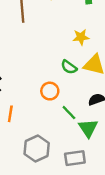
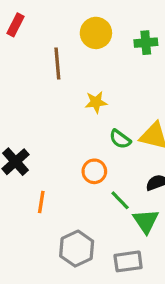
yellow star: (81, 37) -> (96, 102), moved

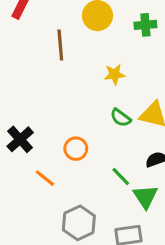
yellow star: (96, 102) -> (114, 74), moved
orange circle: (94, 171) -> (76, 149), moved
orange line: (41, 202) -> (45, 178), turned -60

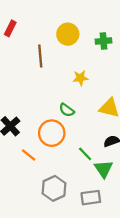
green semicircle: (121, 118) -> (67, 110), moved
orange circle: (76, 149) -> (52, 133), size x1.5

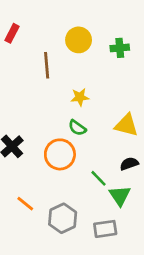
yellow star: (80, 78) -> (80, 97), moved
orange line: (29, 155) -> (25, 204), moved

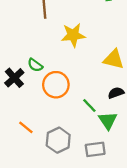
yellow star: (80, 97) -> (73, 35), size x1.5
green semicircle: (77, 128) -> (35, 65), moved

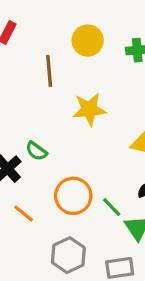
orange circle: (56, 85) -> (73, 196), moved
orange line: (26, 127) -> (24, 213), moved

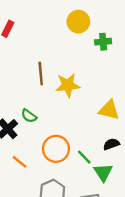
yellow circle: (88, 40) -> (78, 22), moved
brown line: (49, 71) -> (41, 73), moved

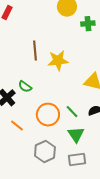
green line: (84, 157) -> (72, 112), moved
green triangle: (103, 172) -> (76, 135), moved

